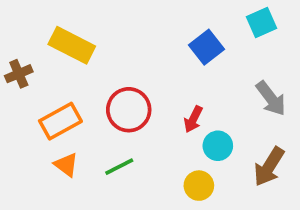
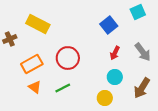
red arrow: (193, 119) -> (115, 53), moved

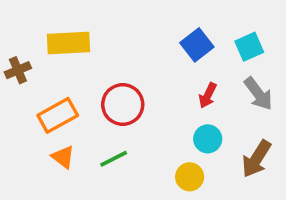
cyan square: (138, 12) -> (249, 47), moved
yellow rectangle: (38, 24) -> (68, 43), turned -30

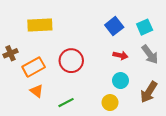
brown cross: (18, 70) -> (10, 53), moved
red arrow: (208, 95) -> (120, 55), turned -104
green line: (114, 159) -> (66, 103), moved

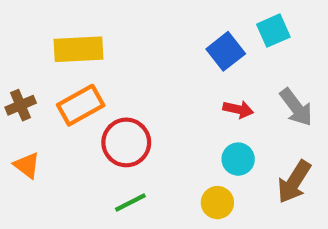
cyan square: (145, 27) -> (273, 31), moved
red circle: (71, 61) -> (126, 142), moved
orange rectangle: (34, 67) -> (81, 105), moved
orange triangle: (37, 91) -> (27, 165), moved

